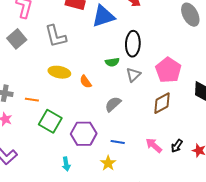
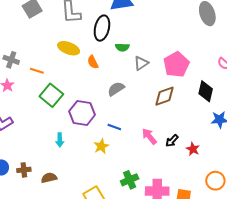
black ellipse: (133, 44) -> (102, 28), moved

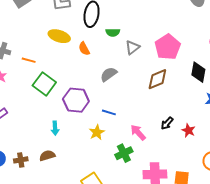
pink arrow: (149, 136) -> (138, 132), moved
brown semicircle: (49, 178) -> (47, 156), moved
green cross: (130, 180) -> (124, 153), moved

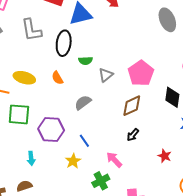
yellow ellipse: (59, 36) -> (24, 78), moved
green square: (44, 84) -> (19, 114), turned -30
blue line: (109, 112) -> (84, 141), turned 40
black arrow: (167, 123) -> (133, 135), moved

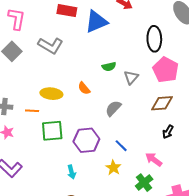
gray L-shape: (31, 30) -> (50, 45), turned -40
black ellipse: (64, 43) -> (154, 39), moved
brown diamond: (132, 106) -> (162, 103), turned 30

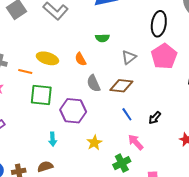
green semicircle: (109, 67) -> (102, 38), moved
brown diamond: (162, 103) -> (121, 86), moved
gray semicircle: (113, 108) -> (93, 83), moved, turned -78
blue line: (121, 146) -> (127, 114), moved

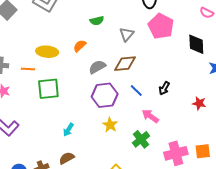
orange semicircle: (81, 59) -> (80, 46), turned 88
gray semicircle: (93, 83) -> (97, 67), turned 96
purple hexagon: (73, 111) -> (105, 95), moved
cyan arrow: (53, 139) -> (68, 130), turned 48

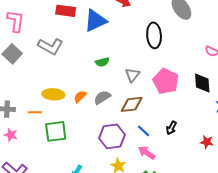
pink pentagon: (161, 26) -> (166, 81), moved
orange semicircle: (80, 46) -> (80, 97), moved
gray semicircle: (97, 67) -> (102, 97), moved
pink arrow: (150, 116) -> (147, 153), moved

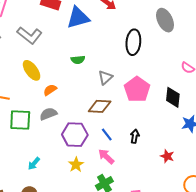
yellow ellipse: (53, 94) -> (32, 70), moved, turned 40
gray semicircle: (102, 97) -> (48, 114), moved
black arrow: (171, 128) -> (135, 136), turned 152

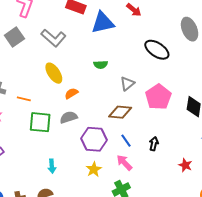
black ellipse: (133, 42) -> (157, 50), turned -65
cyan arrow: (34, 163) -> (52, 166), turned -48

